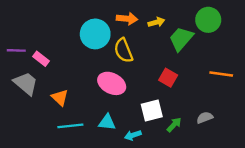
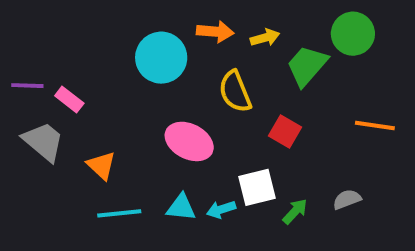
yellow semicircle: (123, 50) -> (235, 92), moved
cyan arrow: (133, 135) -> (221, 209), moved

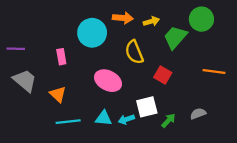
pink rectangle: (69, 100) -> (61, 57), moved, turned 42

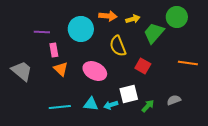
purple line: (16, 49) -> (42, 32), moved
orange triangle: (58, 94) -> (61, 69), moved

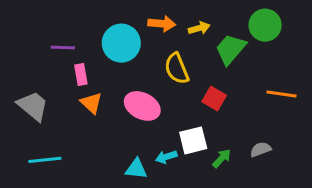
cyan triangle: (91, 104) -> (136, 169), moved
cyan line: (60, 107) -> (45, 160), moved

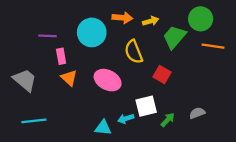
orange line: (282, 94) -> (213, 46), moved

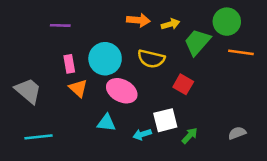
cyan circle: (92, 32) -> (105, 59), moved
purple line: (47, 36) -> (60, 25), moved
yellow semicircle: (134, 52) -> (151, 59), turned -55
gray semicircle: (197, 113) -> (237, 133), moved
cyan triangle: (103, 128) -> (106, 123), moved

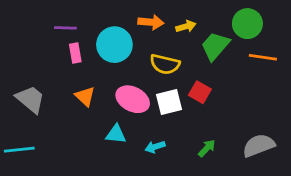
cyan circle: (105, 59) -> (114, 45), moved
pink rectangle: (69, 64) -> (75, 53), moved
white square: (165, 120) -> (169, 102), moved
gray semicircle: (237, 133) -> (259, 145), size x1.6
cyan line: (38, 137) -> (19, 150), moved

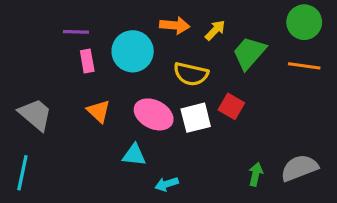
green circle: (247, 24) -> (304, 22), moved
yellow arrow: (186, 26) -> (215, 30), turned -30
cyan arrow: (155, 147) -> (167, 184), moved
green arrow: (207, 148) -> (256, 174), moved, turned -30
cyan line: (19, 150) -> (22, 173), turned -72

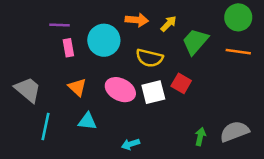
cyan triangle: (134, 155) -> (87, 121), moved
cyan line: (22, 173) -> (46, 126), moved

